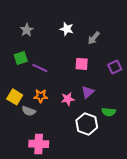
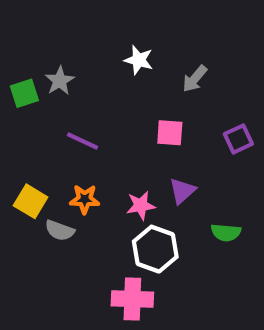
gray star: (27, 30) -> (60, 81), moved
green square: (21, 58) -> (24, 93), moved
white hexagon: (87, 124) -> (155, 249), moved
pink cross: (39, 144) -> (132, 299), moved

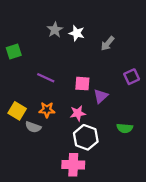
gray star: (60, 81) -> (55, 30), moved
pink square: (170, 133) -> (82, 84), moved
purple triangle: (182, 191) -> (101, 96), moved

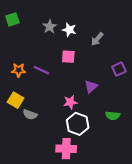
green square: (14, 51) -> (12, 19), moved
pink square: (82, 84) -> (68, 57), moved
orange star: (47, 110) -> (19, 70), moved

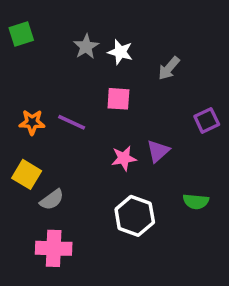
pink star: (70, 102) -> (124, 158), moved
gray semicircle: (30, 115) -> (52, 200), turned -56
pink cross: (66, 149) -> (54, 248), moved

